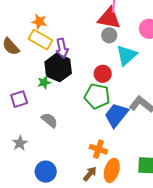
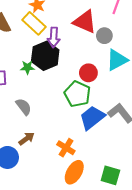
red triangle: (109, 18) -> (85, 22), moved
brown arrow: (90, 174) -> (27, 139), moved

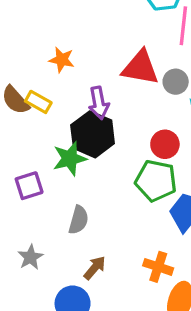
yellow rectangle: (34, 23) -> (38, 102), moved, size x0.7
green star: (27, 67) -> (70, 159), size x1.5
gray semicircle: (24, 107) -> (79, 220), turned 66

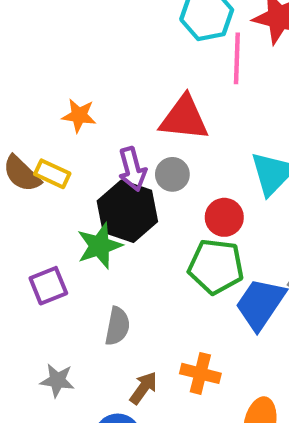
gray circle: (176, 82) -> (172, 174), moved
gray star: (30, 257) -> (57, 380), turned -30
orange cross: (158, 267) -> (200, 373), moved

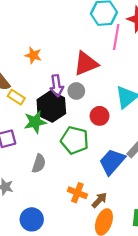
red triangle: (184, 118) -> (86, 64), turned -36
yellow rectangle: (52, 174) -> (16, 97), moved
green pentagon: (216, 266) -> (75, 140), moved
brown arrow: (143, 388) -> (99, 200), moved

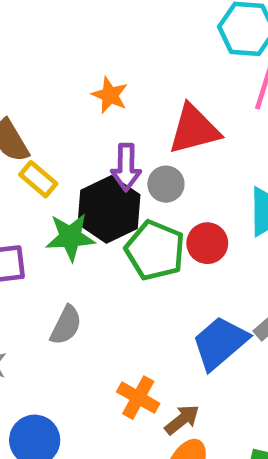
orange star: (33, 55) -> (110, 95), moved
green pentagon: (75, 140) -> (155, 250), moved

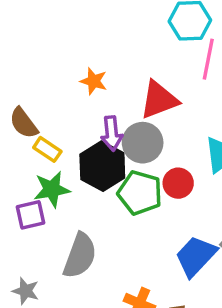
gray circle: (166, 184) -> (143, 143), size x1.5
green star: (70, 237) -> (52, 189), moved
gray semicircle: (66, 325) -> (80, 256), size x1.5

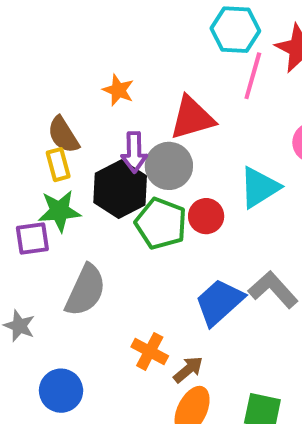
brown semicircle: (24, 123) -> (63, 135), moved
yellow rectangle: (47, 149) -> (58, 165), turned 36

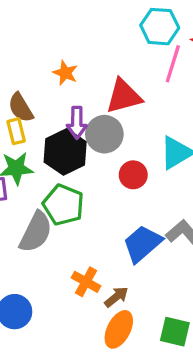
green pentagon: (161, 224) -> (63, 205), moved

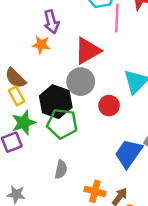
purple arrow: (77, 123) -> (51, 22), moved
green pentagon: (63, 205) -> (62, 124), moved
gray semicircle: (36, 232) -> (61, 169), moved, size x0.6

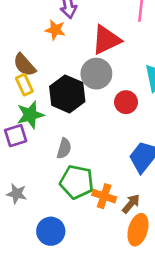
green pentagon: (62, 124) -> (77, 182), moved
gray semicircle: (61, 169) -> (64, 148), moved

